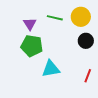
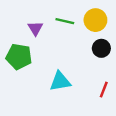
green pentagon: (32, 46) -> (19, 57), moved

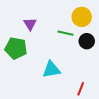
green line: (65, 21) -> (65, 33), moved
red line: (104, 90) -> (81, 89), moved

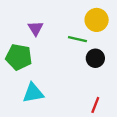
black circle: (87, 41) -> (95, 58), moved
cyan triangle: (51, 70) -> (33, 93), moved

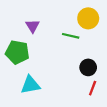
black circle: (95, 58) -> (88, 67), moved
red line: (95, 105) -> (93, 88), moved

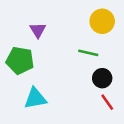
green line: (71, 36) -> (88, 53), moved
red line: (93, 88) -> (107, 102), turned -56

